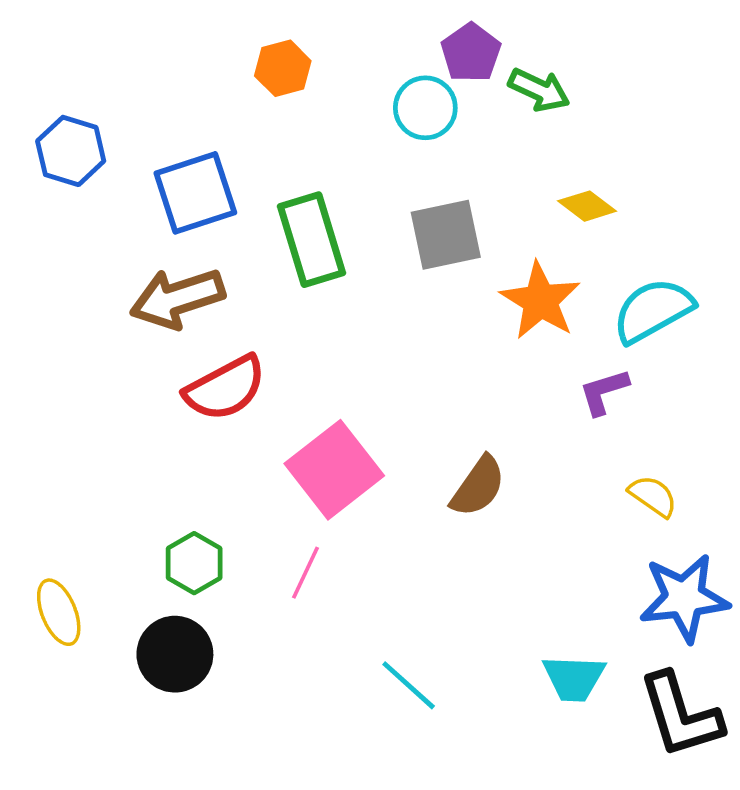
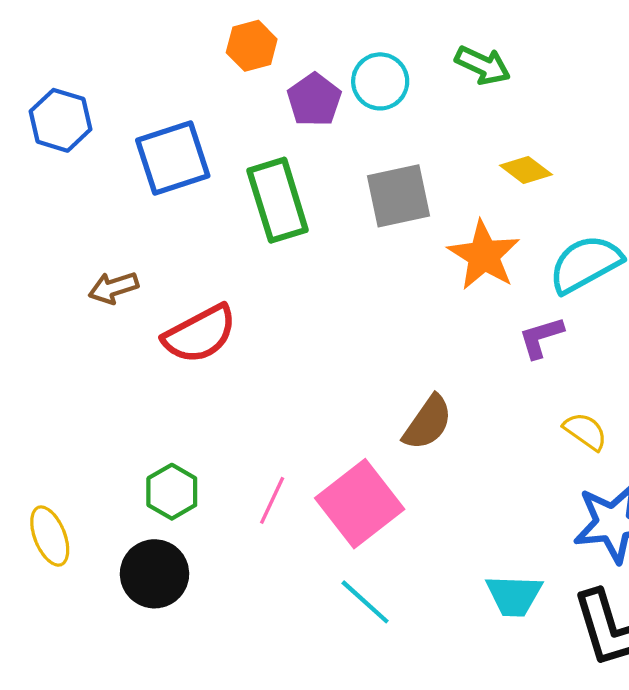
purple pentagon: (471, 53) -> (314, 100), moved
brown arrow: (177, 298) -> (113, 288), moved, size x0.6
pink square: (334, 470) -> (360, 504), moved

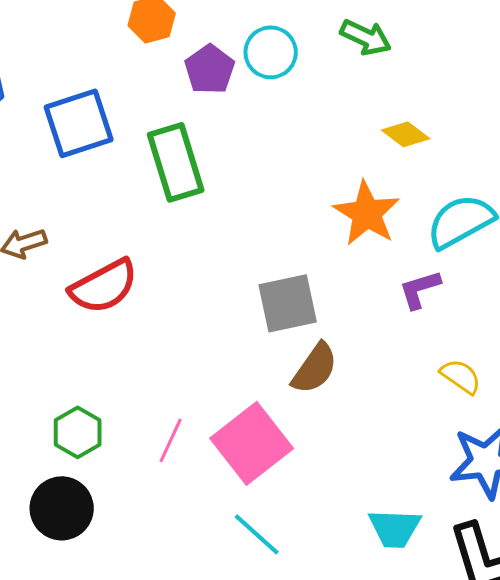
gray square: (399, 196) -> (288, 303), moved

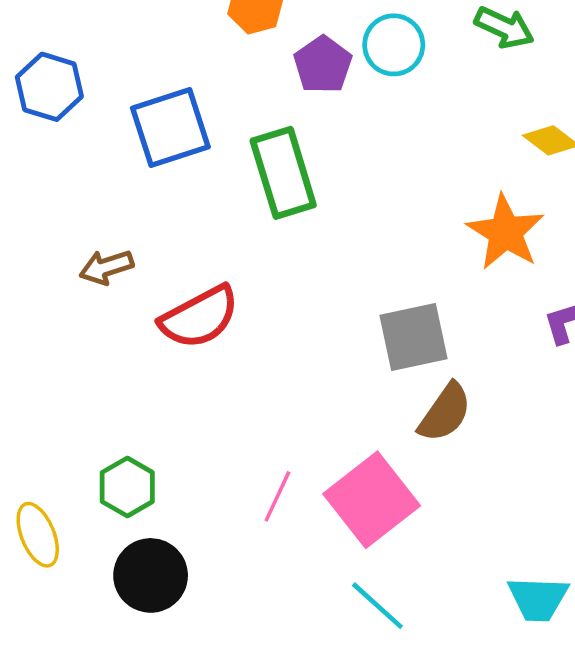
green hexagon: (78, 432) -> (127, 487), moved

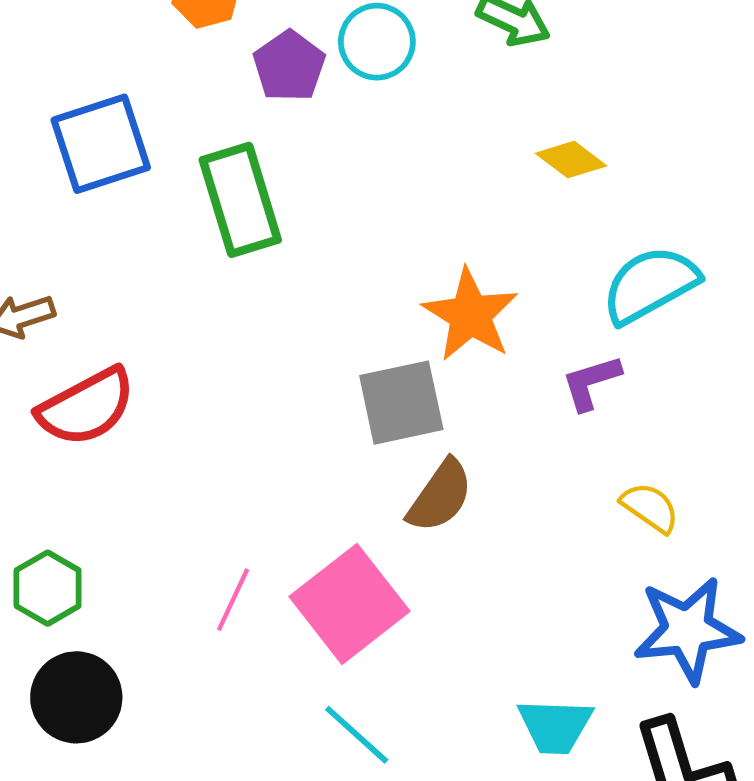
orange star: (505, 232) -> (470, 315), moved
red semicircle: (199, 317) -> (86, 407), moved

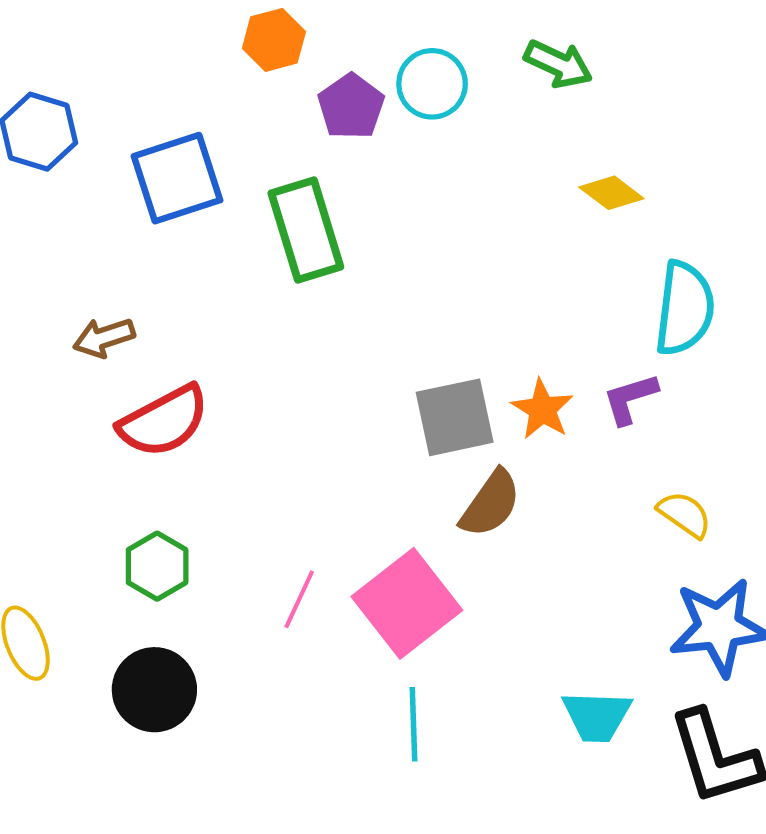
cyan semicircle: (650, 285) -> (685, 308), turned 126
orange star: (470, 315) -> (542, 409), moved, size x0.7
green hexagon: (48, 588) -> (157, 566), moved
cyan line: (357, 735) -> (413, 724), turned 46

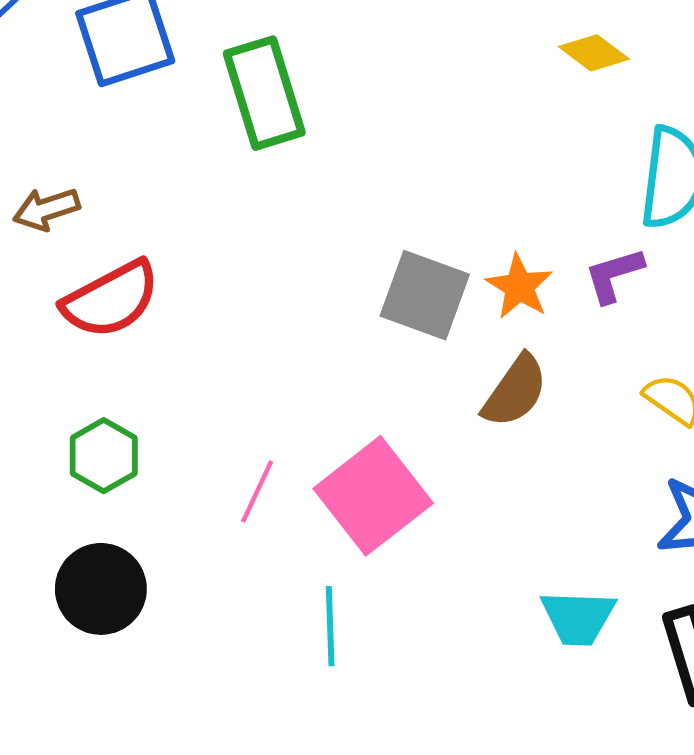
gray square: (455, 417) -> (425, 295), turned 32
brown semicircle: (491, 504) -> (515, 391), moved
cyan line: (413, 724) -> (330, 626), moved

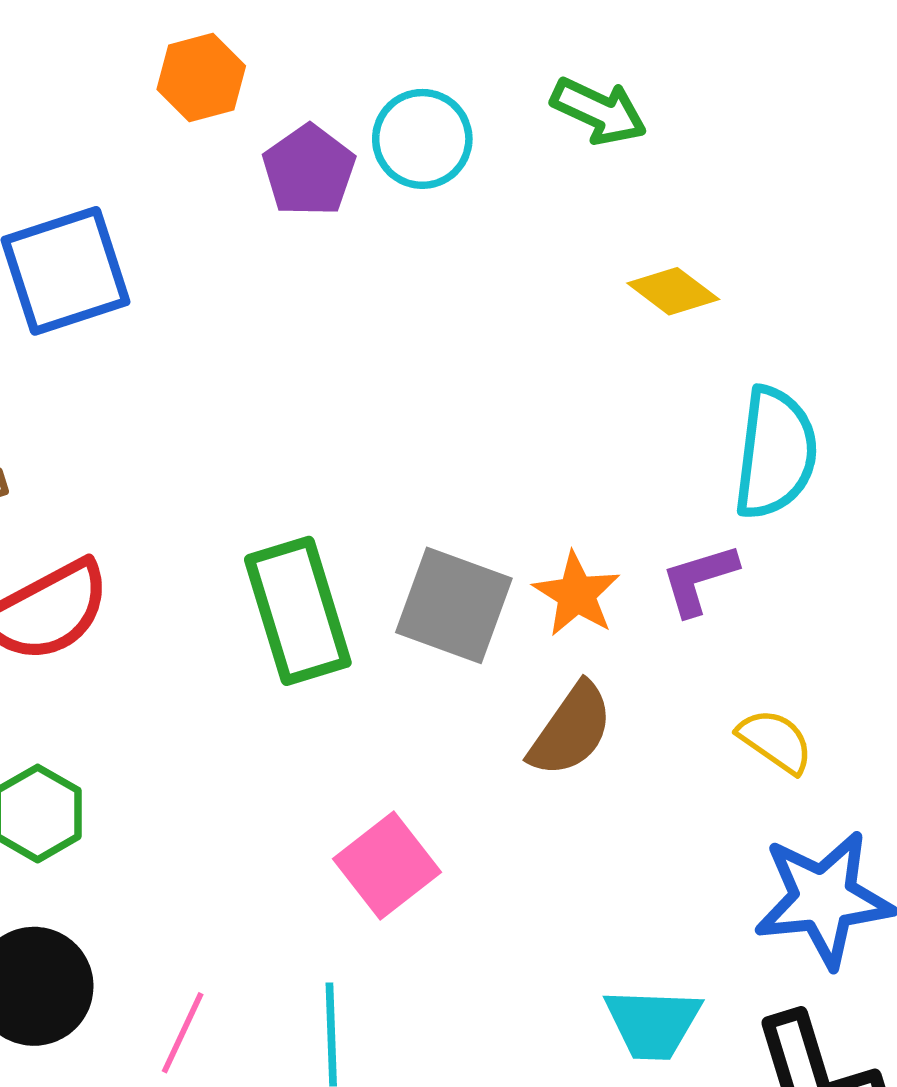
green rectangle: (264, 93) -> (298, 611), moved
pink line: (257, 491) -> (183, 1033), moved
pink square: (373, 496) -> (387, 866), size x0.7

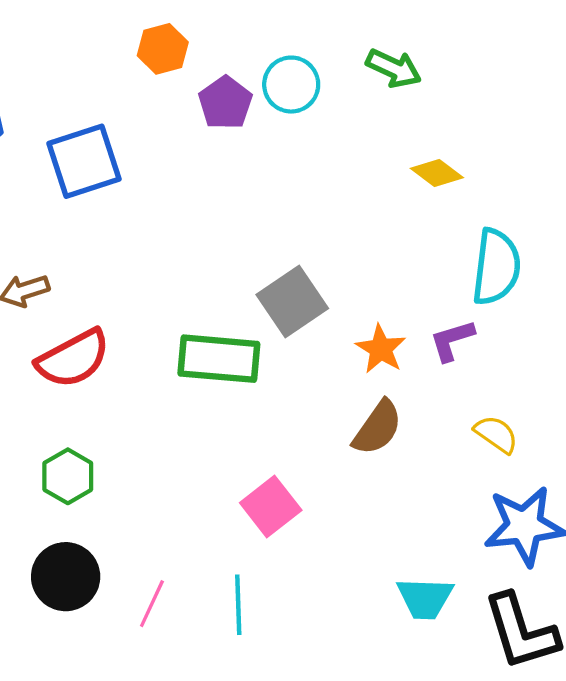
gray square: (454, 605) -> (292, 301), moved, turned 36
green rectangle: (298, 611) -> (219, 359), turned -68

